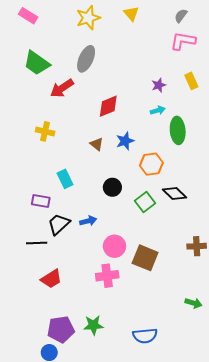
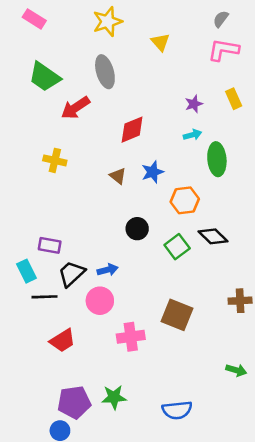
yellow triangle: (131, 14) -> (160, 42), moved
gray ellipse: (86, 59) -> (105, 72), turned -40
cyan rectangle: (65, 179) -> (27, 271), moved
pink circle: (114, 246) -> (100, 301), moved

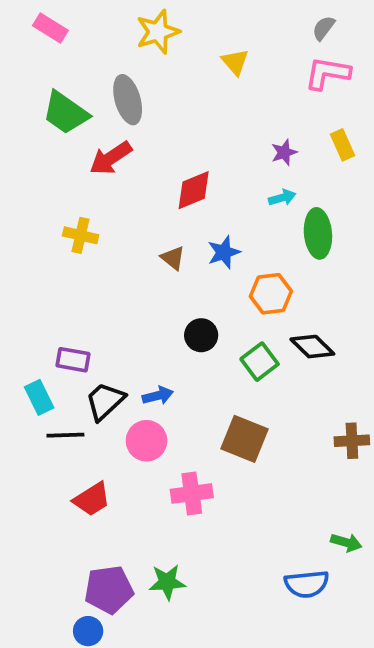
gray ellipse: (105, 72) -> (128, 100), moved
brown square: (177, 315) -> (244, 439), moved
blue semicircle: (177, 410) -> (307, 584), moved

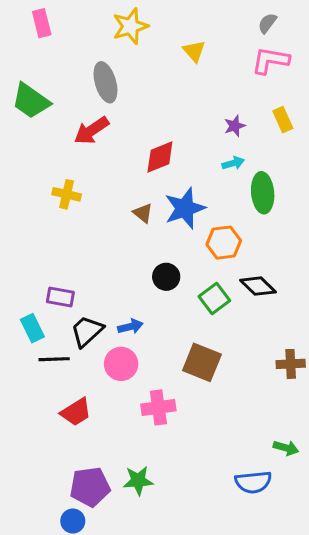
pink rectangle: (50, 28) -> (42, 23), turned 44
green trapezoid: (65, 113) -> (31, 101), moved
blue star: (224, 252) -> (185, 208), size x1.5

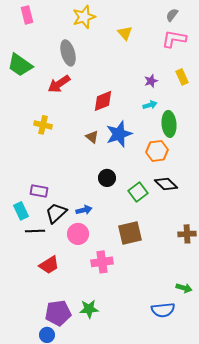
orange hexagon: (224, 243) -> (157, 151), moved
brown square: (202, 362) -> (130, 233), turned -35

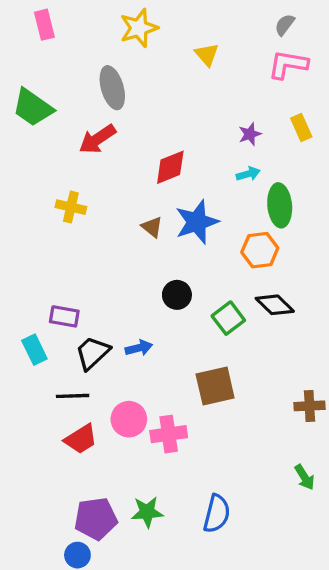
black line: (35, 231) -> (73, 396), moved
pink circle: (78, 234) -> (129, 419), moved
brown cross: (187, 234) -> (310, 406), moved
green arrow: (184, 288) -> (305, 477), turned 42
blue semicircle: (163, 310) -> (217, 514), moved, turned -70

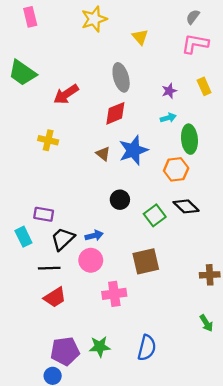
gray ellipse: (112, 88) -> (121, 77), moved
pink circle: (129, 419) -> (91, 260), moved

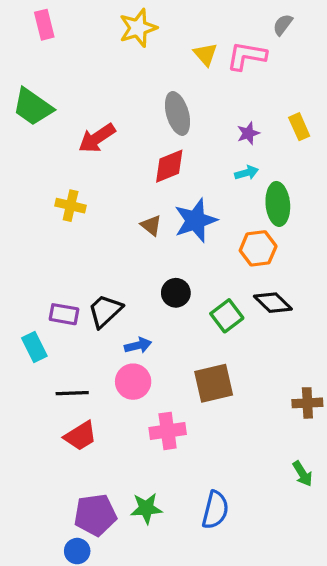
pink L-shape: (195, 44) -> (247, 56), moved
black trapezoid: (63, 239) -> (105, 311), moved

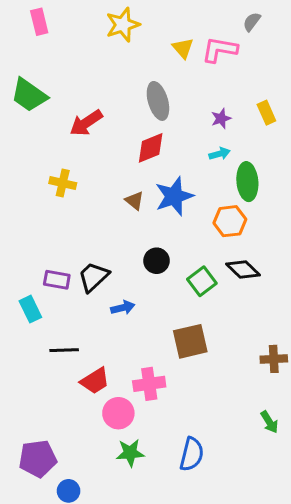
pink circle: (133, 382) -> (118, 413), moved
red trapezoid: (80, 436) -> (95, 381), moved
purple pentagon: (95, 515) -> (38, 459), moved

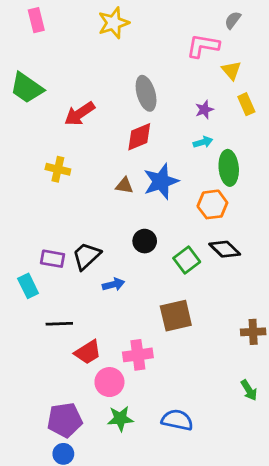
yellow triangle: (183, 48) -> (231, 70), moved
brown triangle: (135, 201) -> (124, 185), turned -30
blue semicircle: (192, 454) -> (177, 420), turned -92
purple pentagon: (38, 459) -> (65, 420), moved

